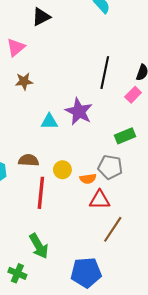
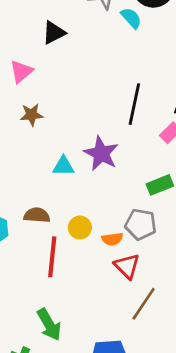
red triangle: (100, 200) -> (127, 266), turned 45

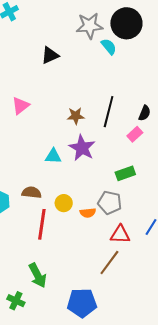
pink triangle: (21, 72) -> (20, 106), moved
brown star: (32, 115) -> (76, 116), moved
red triangle: (127, 266) -> (120, 234), moved, turned -45

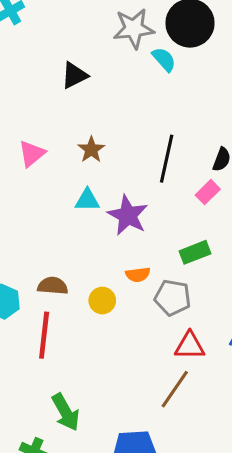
brown star: (76, 116) -> (91, 150), moved, turned -30
cyan triangle: (53, 156) -> (87, 200), moved
orange semicircle: (88, 213) -> (138, 275), moved
red line: (42, 224) -> (44, 335), moved

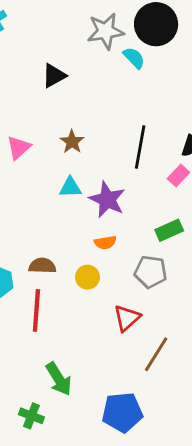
orange semicircle: (138, 275) -> (105, 242), moved
red triangle: (190, 346) -> (127, 318), moved, turned -40

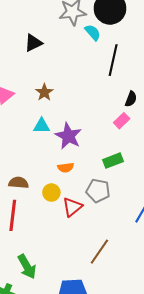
black line: (140, 147) -> (113, 60), moved
red triangle: (127, 318) -> (72, 207), moved

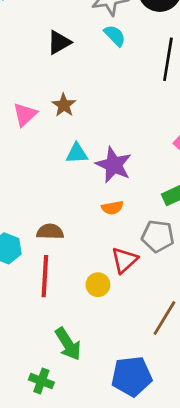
cyan semicircle: (93, 32) -> (115, 36), moved
brown star: (44, 92) -> (64, 105), moved
yellow circle: (51, 193) -> (98, 285), moved

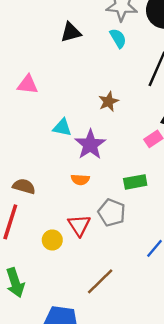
brown star: (64, 105) -> (108, 101), moved
pink triangle: (25, 114) -> (28, 85), turned 35
red triangle: (124, 260) -> (79, 225), turned -35

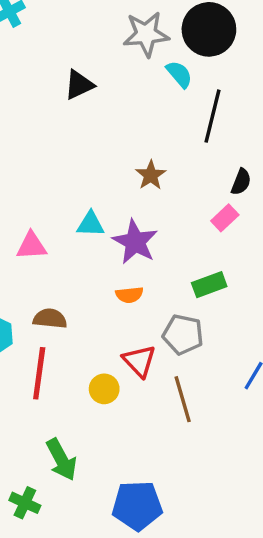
cyan semicircle: (118, 38) -> (179, 74), moved
pink triangle: (28, 85) -> (31, 246), moved
brown line: (100, 281) -> (183, 399), moved, turned -52

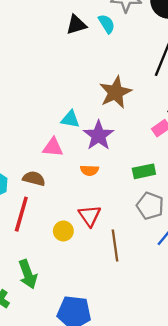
cyan semicircle: (179, 74) -> (107, 24), moved
brown star: (151, 175) -> (115, 92), size x1.6
pink triangle: (31, 246) -> (53, 147), moved
gray pentagon: (183, 334) -> (150, 206), moved

